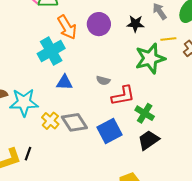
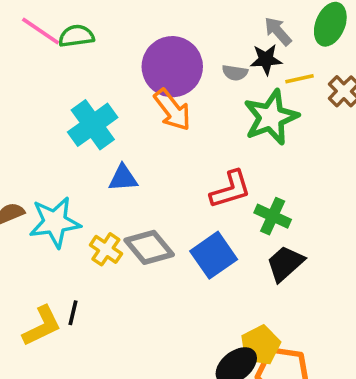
purple circle: (99, 24) -> (172, 67), size x1.4
black star: (135, 24) -> (266, 60), moved
orange arrow: (67, 27) -> (172, 110), moved
gray semicircle: (103, 80) -> (235, 73), moved

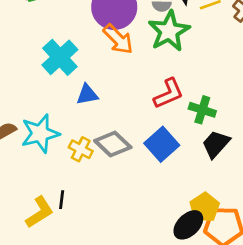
green star: (271, 117) -> (169, 31), moved

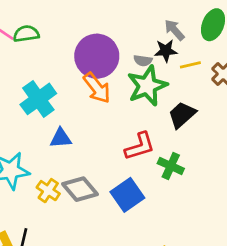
black trapezoid: (216, 144) -> (182, 115), moved

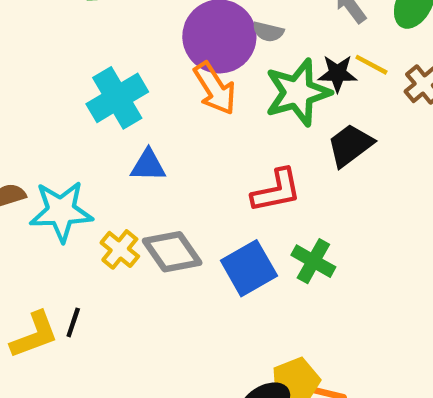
black star: (166, 51) -> (337, 73), moved
gray semicircle: (143, 60) -> (268, 32), moved
yellow line: (190, 65) -> (371, 65), turned 36
green cross: (171, 166) -> (313, 261), moved

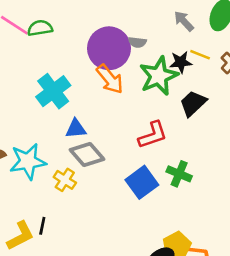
gray diamond: (172, 252) -> (87, 155), moved

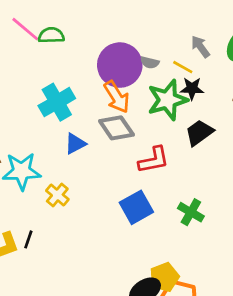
yellow line: (200, 55) -> (183, 67), moved
blue triangle: (76, 129) -> (75, 144), turned -30
gray diamond: (87, 155) -> (116, 128), moved
green cross: (179, 174) -> (191, 212), moved

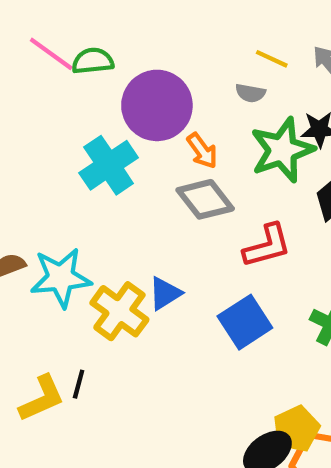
purple circle: (120, 65) -> (157, 105), moved
yellow line: (183, 67) -> (272, 59), moved
orange arrow: (117, 97) -> (202, 151), size x0.7
blue triangle: (75, 144) -> (165, 293), moved
yellow cross: (57, 195) -> (119, 311), size x1.5

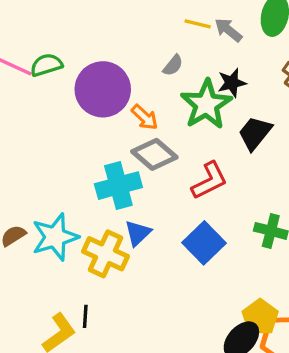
yellow line: (272, 59) -> (198, 24), moved
gray semicircle: (250, 93) -> (173, 65), turned -50
cyan cross: (109, 165) -> (118, 186), moved, turned 30

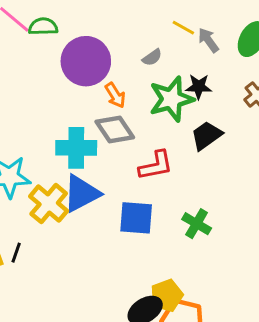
blue triangle: (138, 233) -> (81, 193), size x1.6
blue square: (204, 243) -> (136, 218), turned 33

